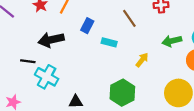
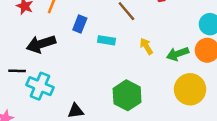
green arrow: (172, 41) -> (178, 54), moved
yellow arrow: (142, 60) -> (146, 46), moved, turned -64

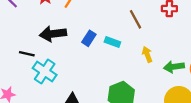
blue rectangle: (80, 24) -> (89, 38), moved

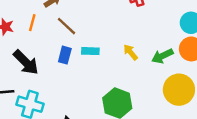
brown line: (136, 19) -> (66, 26), moved
black arrow: (53, 34) -> (26, 62), turned -110

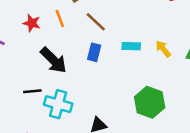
orange line: (32, 23) -> (60, 19), turned -35
cyan rectangle: (90, 51) -> (131, 46), moved

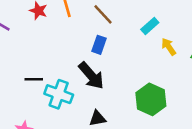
cyan rectangle: (131, 46) -> (150, 26), moved, turned -48
black arrow: (54, 60) -> (91, 76), moved

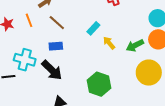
blue rectangle: (99, 45) -> (56, 46), turned 72
cyan cross: (59, 94) -> (25, 60), moved

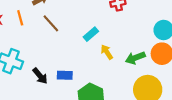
blue rectangle: (56, 46) -> (65, 75), moved
black arrow: (52, 70) -> (40, 76), size x0.7

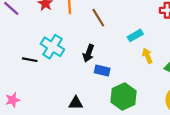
black arrow: (40, 76) -> (88, 53), moved, turned 49

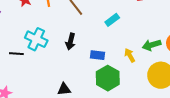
yellow arrow: (147, 56) -> (130, 55), moved
blue rectangle: (102, 70) -> (97, 55), moved

